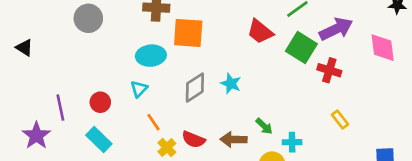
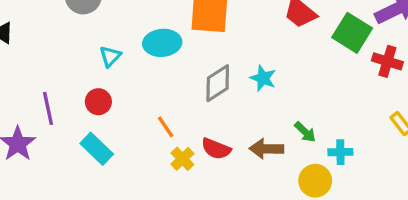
cyan triangle: (139, 89) -> (110, 56), moved

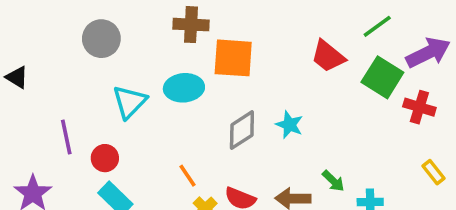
cyan triangle: (110, 56) -> (129, 102), size x1.5
red circle: (98, 102) -> (105, 158), moved
purple line: (48, 108) -> (66, 137), moved

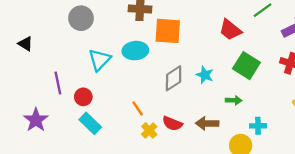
green square: (382, 77) -> (246, 66), moved
green arrow: (333, 181) -> (234, 100), moved, turned -42

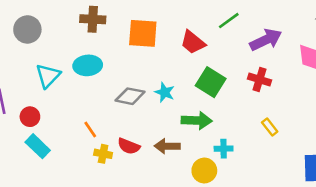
orange square: (168, 31) -> (143, 33), moved
gray diamond: (174, 78) -> (130, 96), turned 44
green arrow: (234, 100) -> (197, 121), size x1.6
yellow cross: (149, 130) -> (103, 154), turned -35

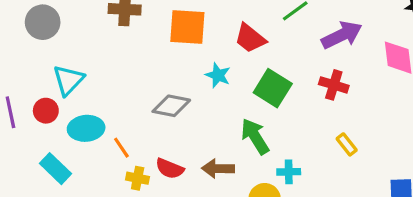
cyan ellipse: (88, 65) -> (86, 128), moved
cyan star: (165, 92) -> (218, 75), moved
red circle: (30, 117) -> (46, 111), moved
green arrow: (197, 121) -> (255, 136), turned -124

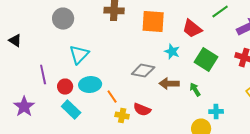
red circle: (46, 111) -> (65, 87), moved
green arrow: (255, 136) -> (195, 90), size x0.6
brown arrow: (218, 169) -> (169, 84), moved

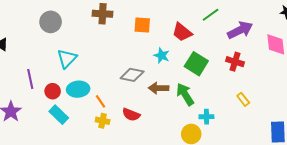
orange square: (153, 22) -> (142, 25), size x0.7
green arrow: (195, 90) -> (185, 94), size x1.6
yellow cross: (122, 116) -> (103, 121), moved

